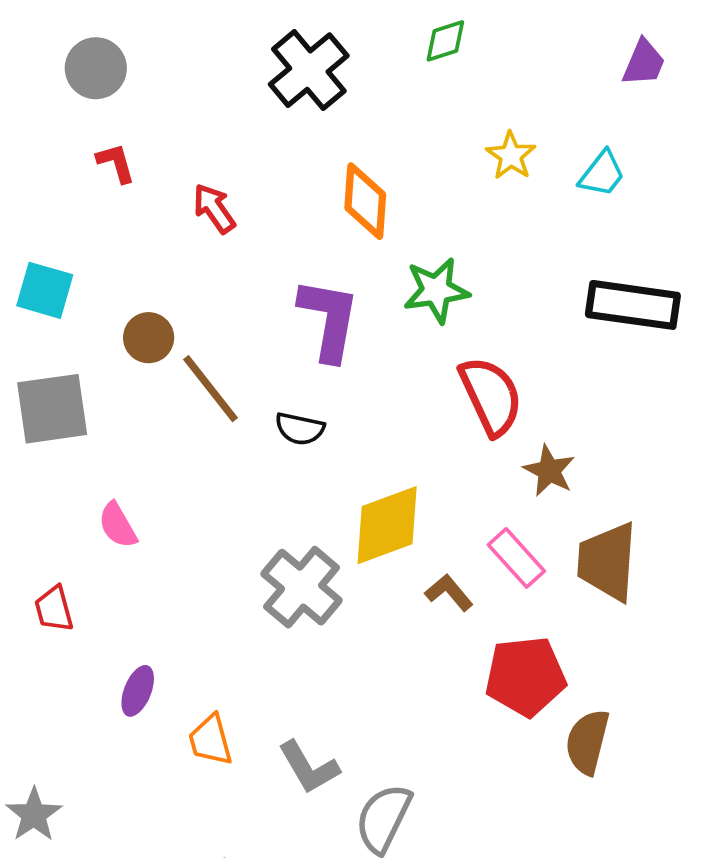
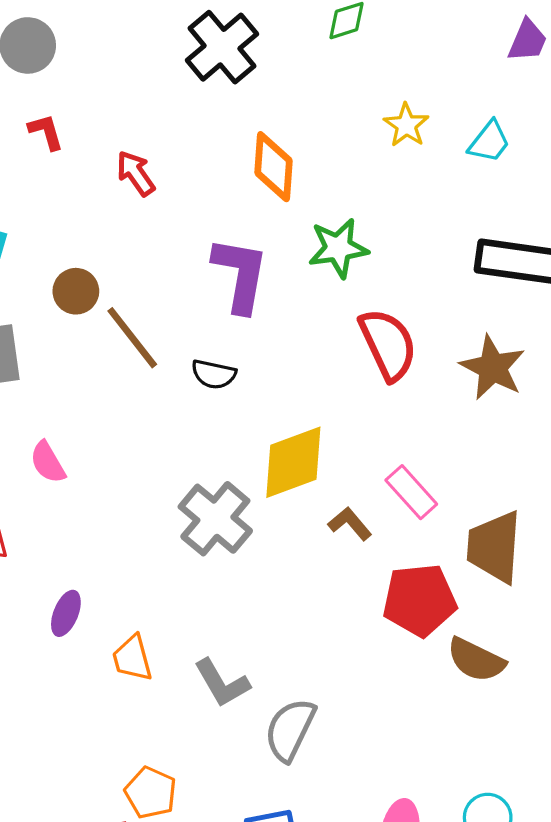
brown star: (549, 471) -> (493, 368), moved, size x1.4
brown trapezoid: (607, 562) -> (494, 547), moved
brown semicircle: (587, 742) -> (476, 660), turned -78

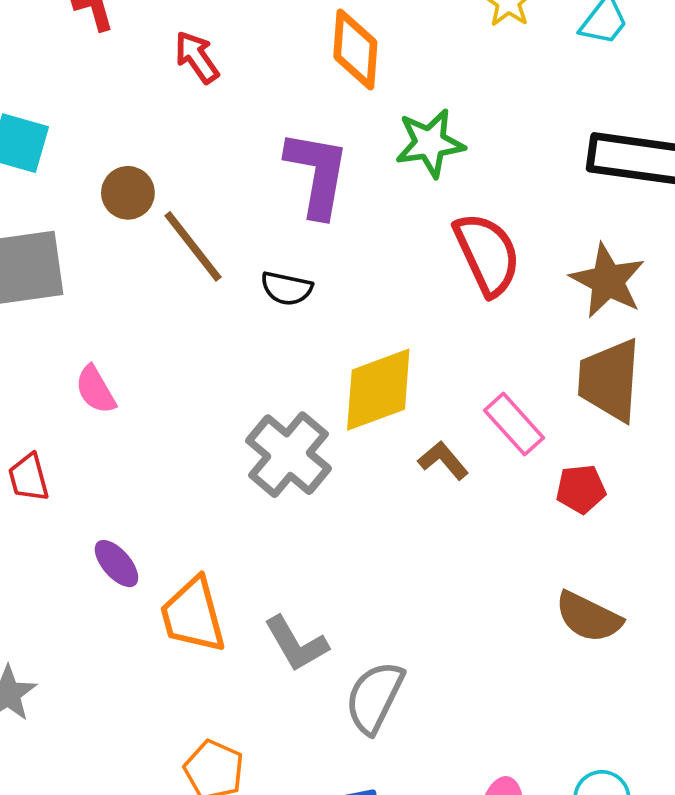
brown trapezoid: (494, 547) -> (610, 380), moved
red pentagon: (420, 600) -> (581, 489), moved, size x0.6
purple ellipse: (66, 613) -> (116, 564), turned -63
orange trapezoid: (132, 658) -> (193, 615), size x1.4

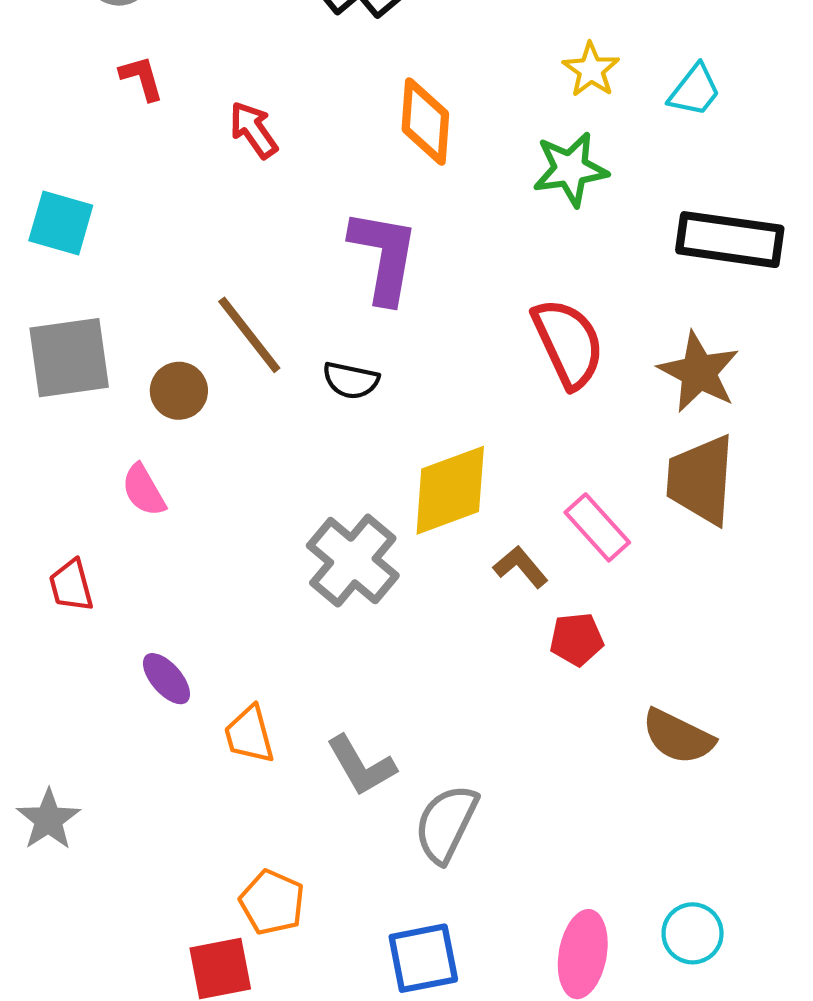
green star: (430, 143) -> (570, 169), moved
brown circle: (128, 193) -> (179, 391), moved
red pentagon: (581, 489) -> (577, 639), moved
orange trapezoid: (193, 615) -> (249, 735), size x0.7

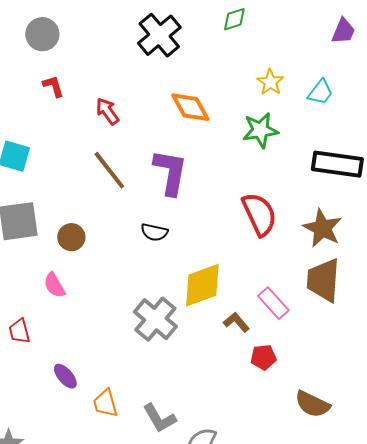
orange diamond: (425, 122) -> (190, 107), turned -33
brown line: (249, 335) -> (109, 170), moved

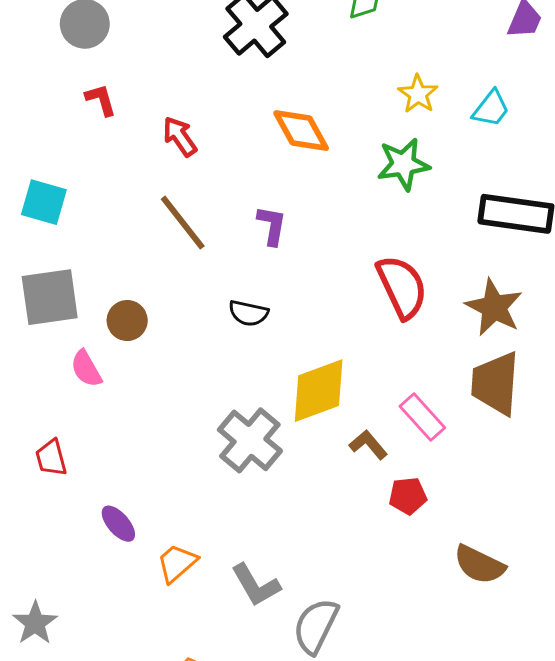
purple L-shape: (170, 172) -> (272, 226), size x0.6
pink semicircle: (54, 285) -> (86, 369), moved
orange trapezoid: (105, 403) -> (177, 563), turned 64

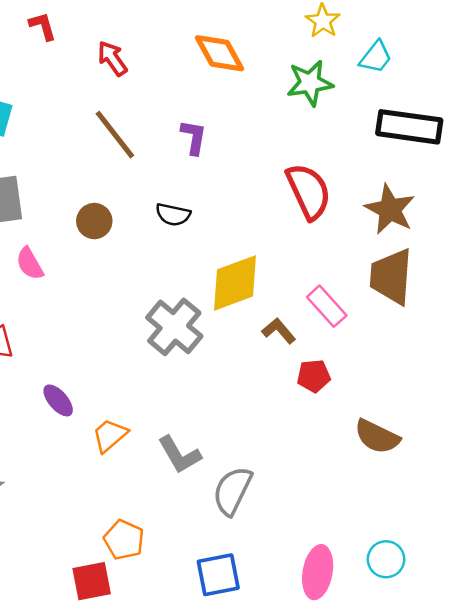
cyan trapezoid: (491, 109) -> (376, 57), moved
brown circle: (127, 321) -> (94, 221), moved

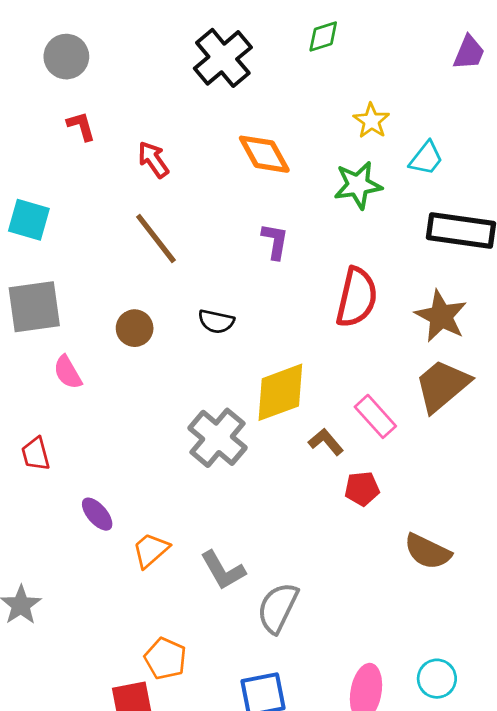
purple L-shape: (194, 137) -> (275, 241), moved
red semicircle: (309, 191) -> (357, 297), turned 38
brown trapezoid: (391, 277) -> (442, 386), turned 46

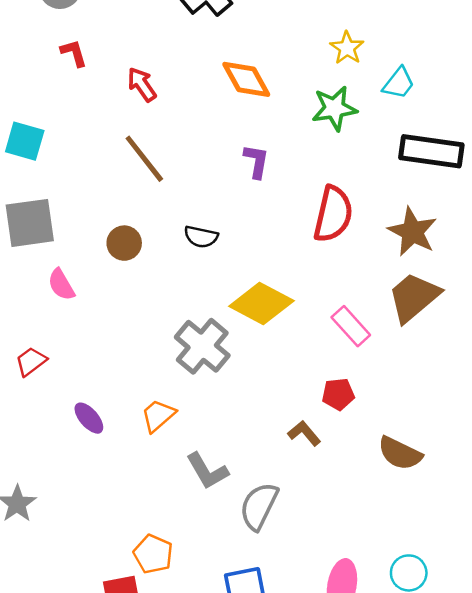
yellow diamond: (280, 392) -> (261, 304), turned 48
brown L-shape: (326, 442) -> (304, 433), moved
red trapezoid: (36, 454) -> (31, 361), turned 68
orange trapezoid: (151, 550) -> (158, 416), moved

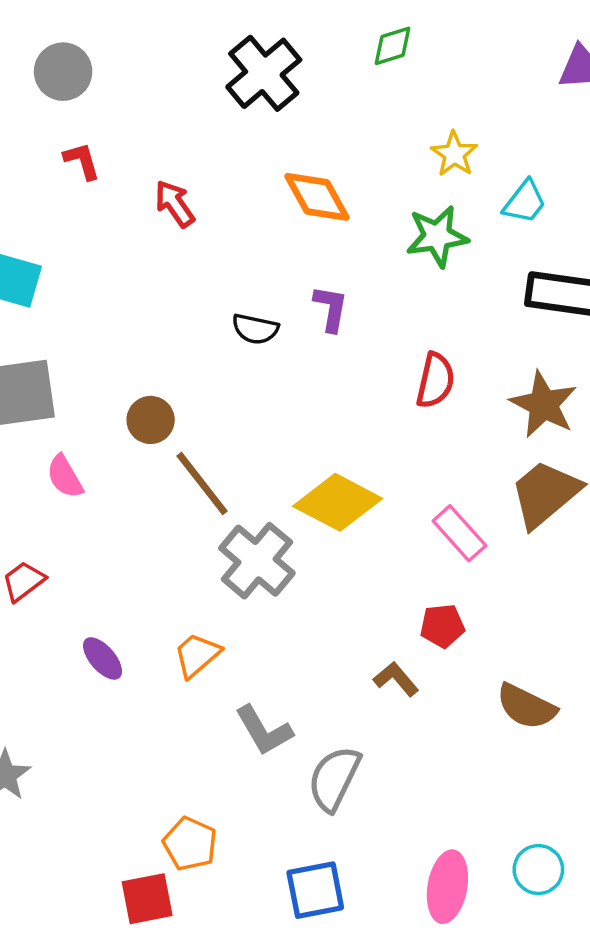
brown line: (144, 159) -> (202, 483), moved
red semicircle: (333, 214) -> (435, 380), size x0.7
black semicircle: (201, 237) -> (255, 329), moved

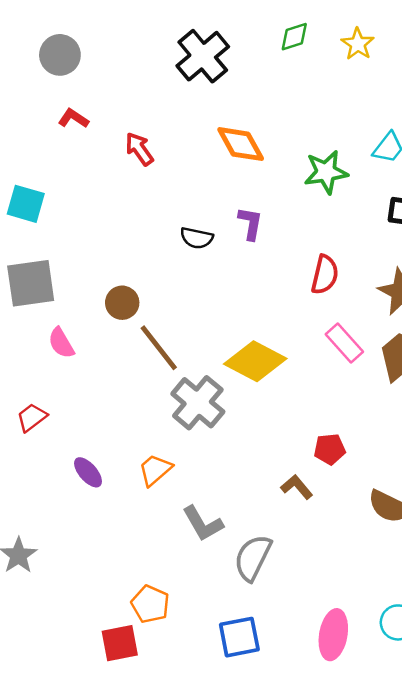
yellow star: (454, 154) -> (358, 44), moved
red L-shape: (82, 161) -> (73, 118), turned -40
pink rectangle: (459, 533) -> (344, 343), moved

